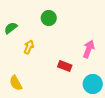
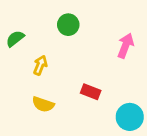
pink arrow: (89, 49) -> (126, 46), moved
yellow semicircle: (16, 83) -> (43, 104), moved, turned -42

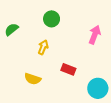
yellow arrow: (40, 65) -> (43, 47), moved

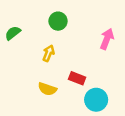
yellow semicircle: (33, 79) -> (47, 89), moved
cyan circle: (98, 88) -> (96, 100), moved

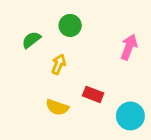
green semicircle: (13, 33) -> (31, 40), moved
cyan circle: (96, 100) -> (130, 116), moved

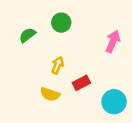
yellow arrow: (59, 64) -> (57, 65), moved
red rectangle: (93, 94) -> (81, 83), turned -48

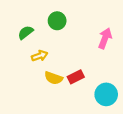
yellow arrow: (57, 65) -> (40, 56), moved, turned 49
yellow semicircle: (50, 94) -> (54, 78), moved

